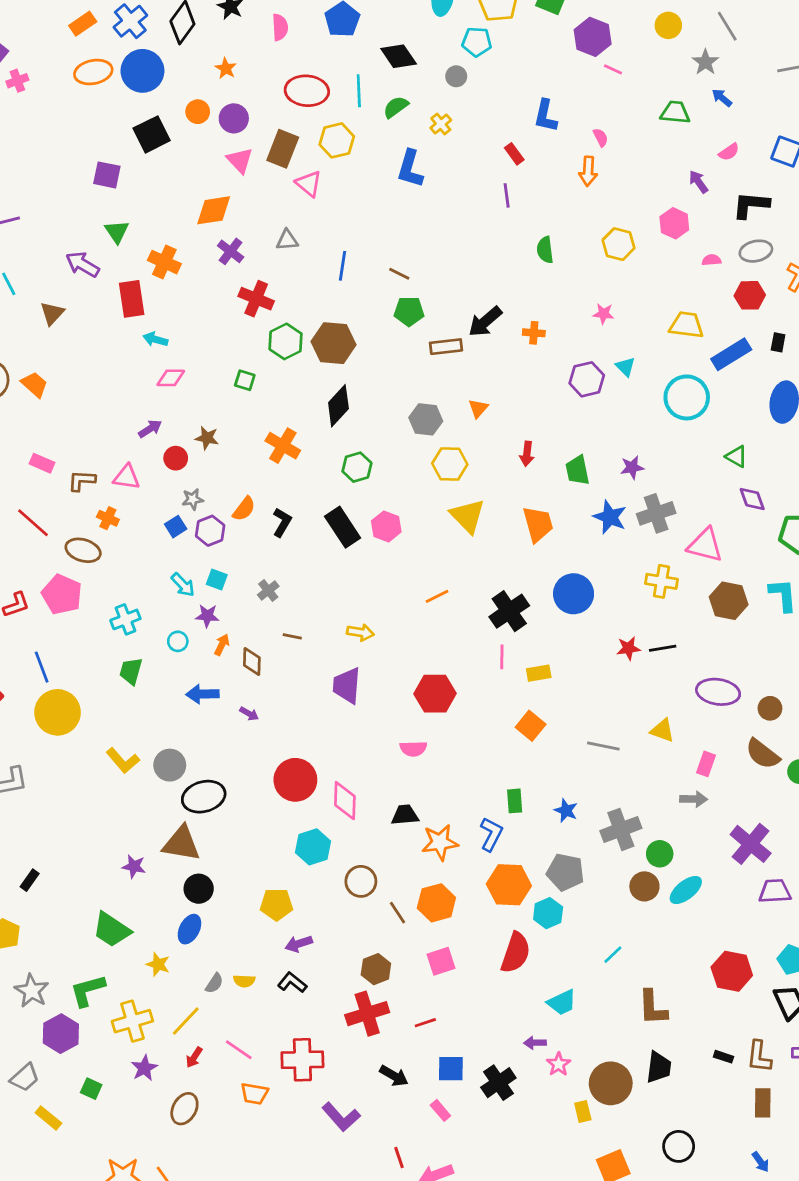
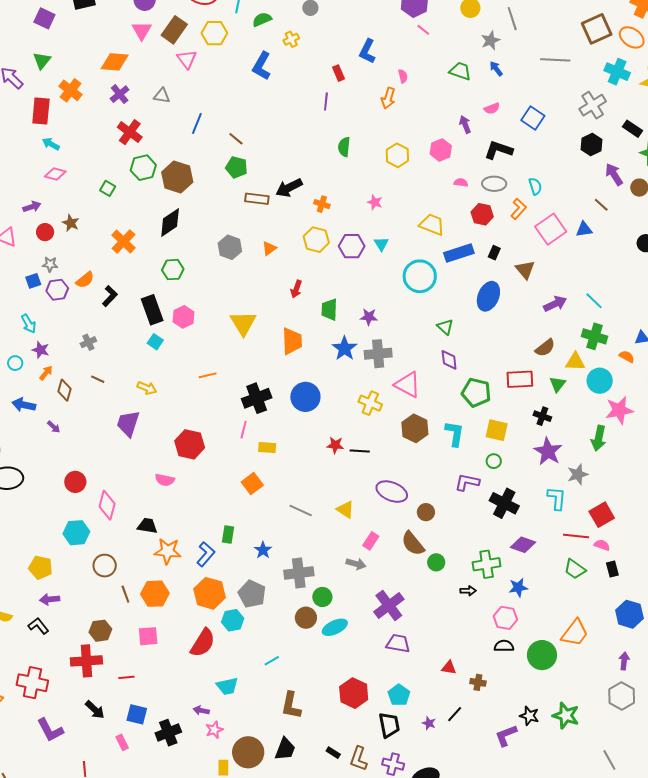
yellow hexagon: (450, 464) -> (316, 240), moved
cyan square: (217, 579) -> (155, 342), moved
red circle: (295, 780) -> (75, 482), size x0.7

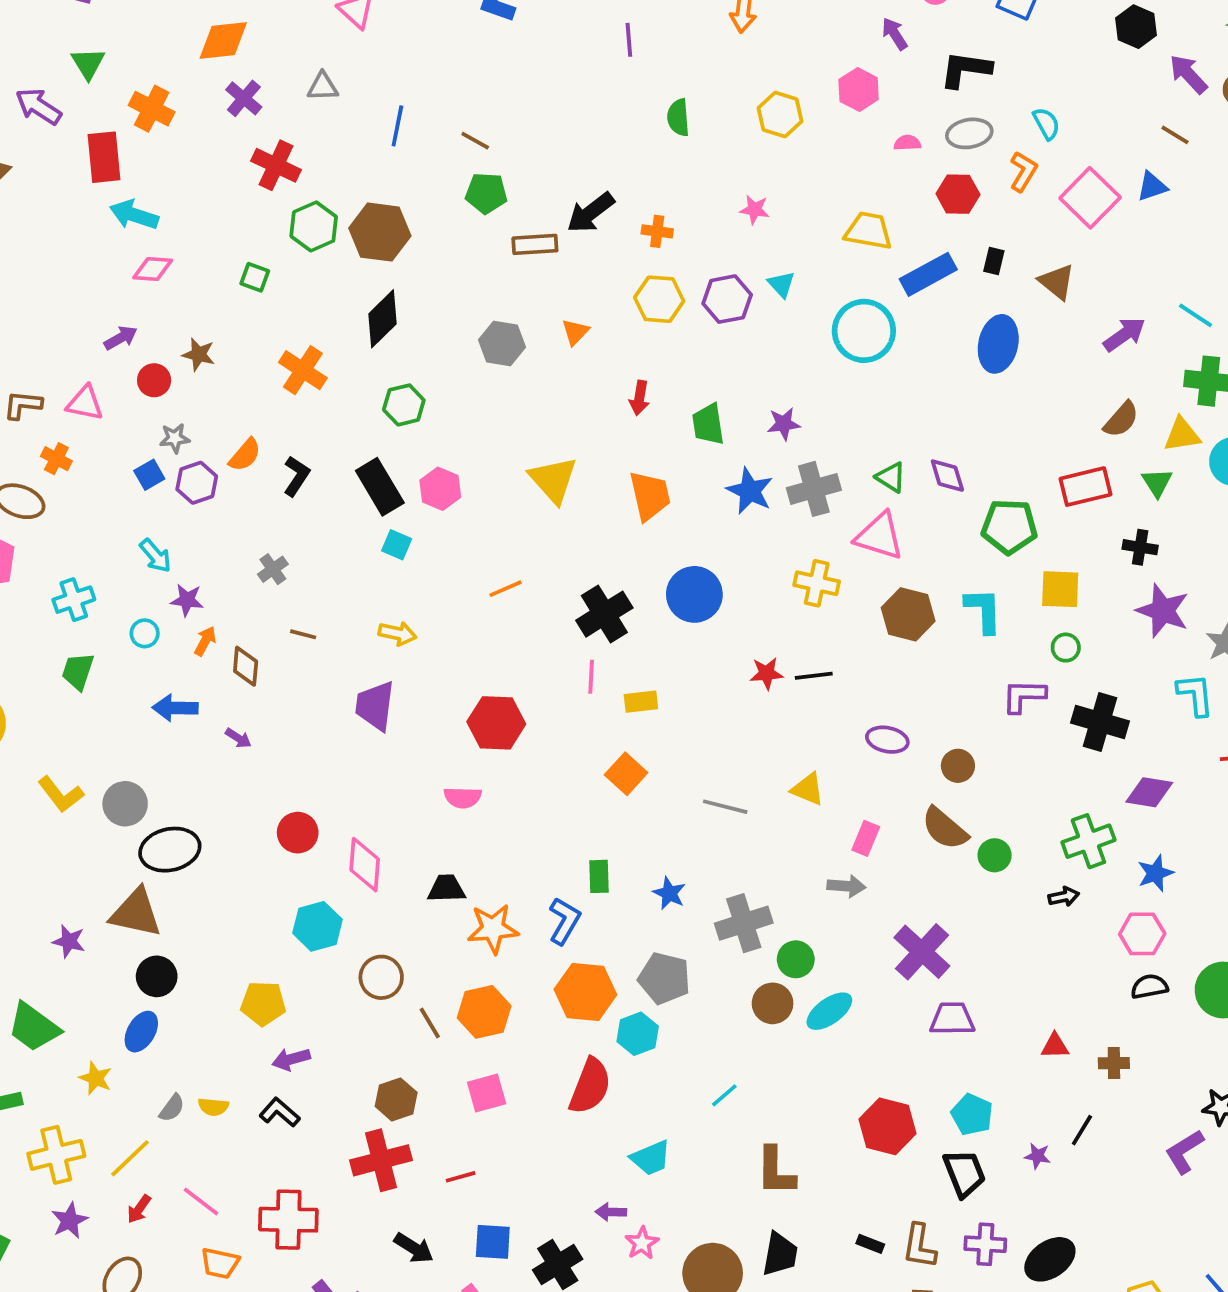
cyan arrow: (51, 144) -> (134, 215), size x1.4
green triangle: (445, 327) -> (891, 477), moved
purple ellipse: (392, 492) -> (887, 740), size x0.7

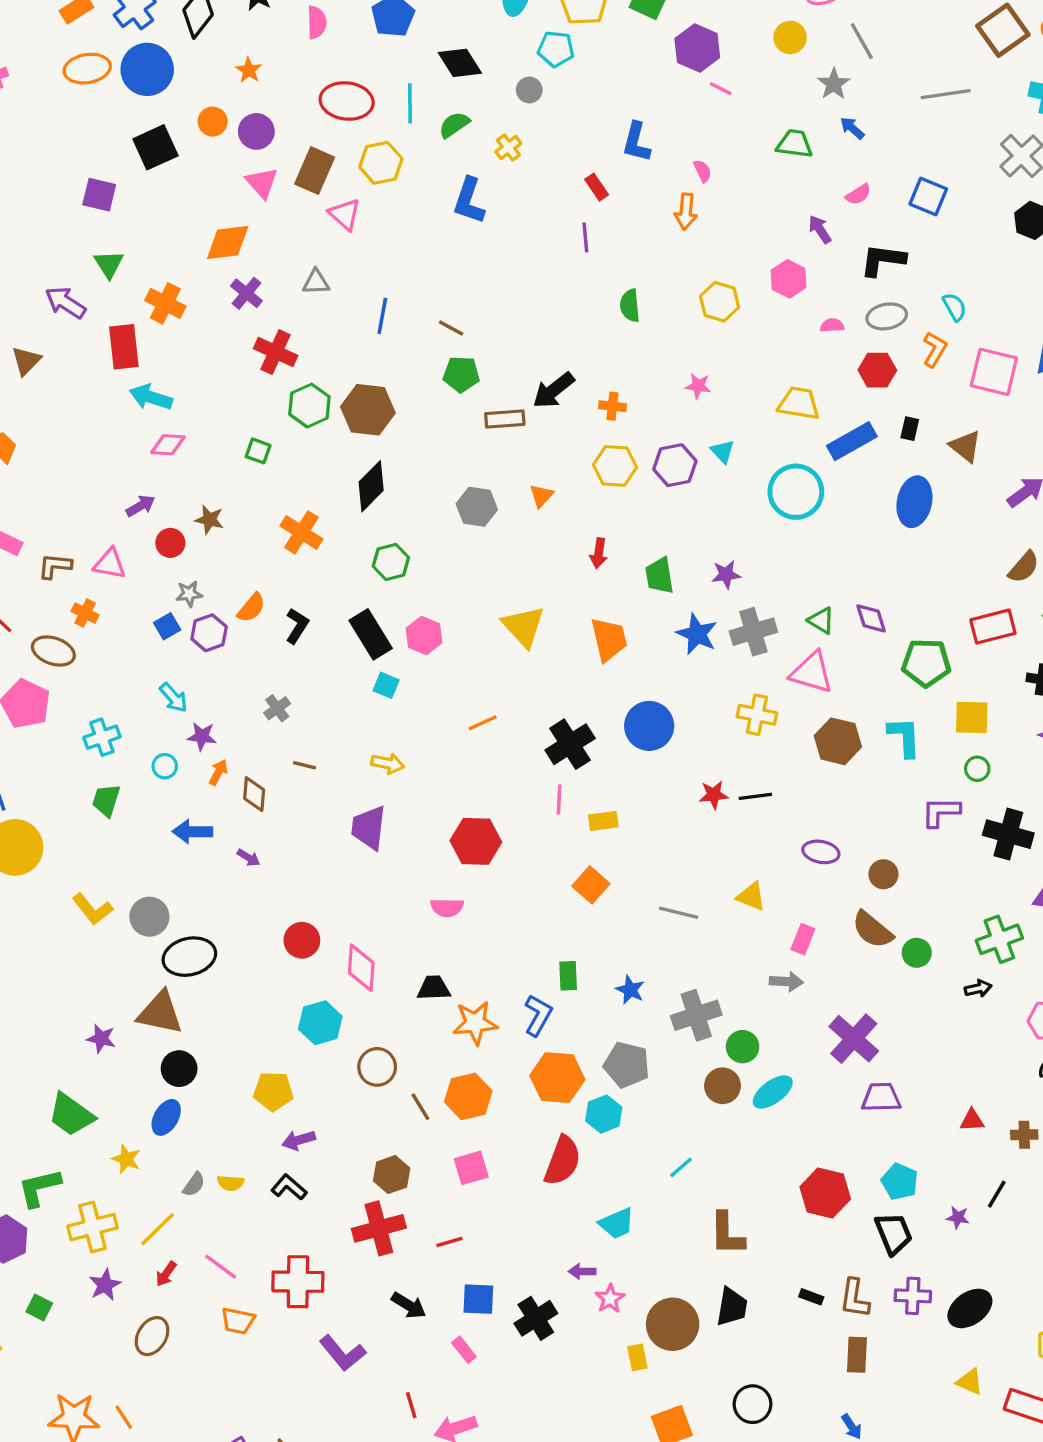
pink square: (1090, 198) -> (994, 372), turned -30

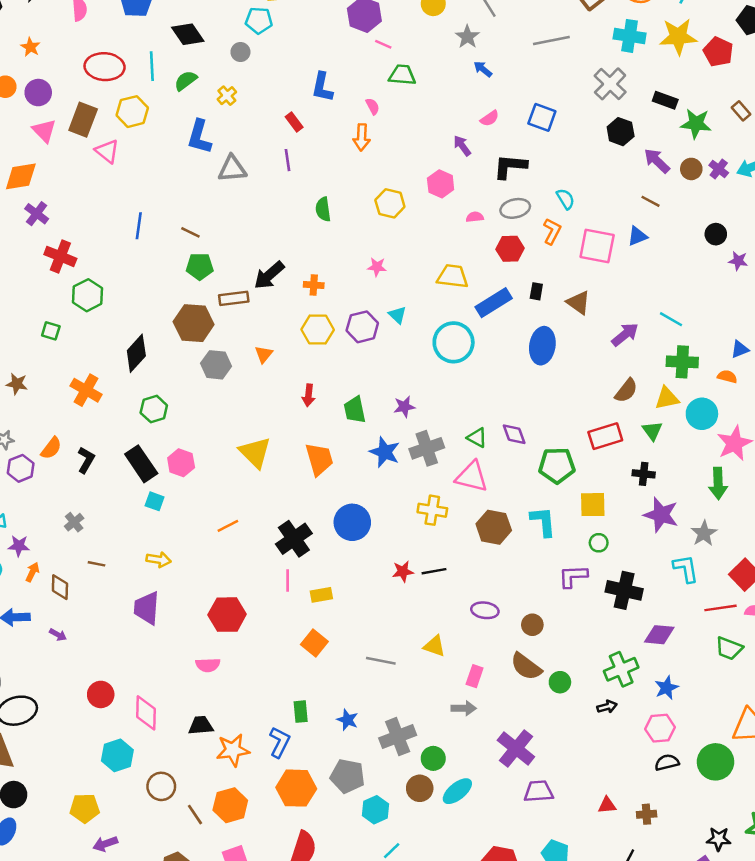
green trapezoid: (795, 144) -> (402, 75), moved
gray triangle: (316, 282) -> (232, 169), moved, size x1.4
brown hexagon: (368, 410) -> (194, 323), moved
cyan hexagon: (604, 1114) -> (375, 810), moved

